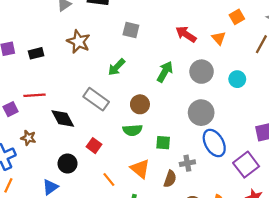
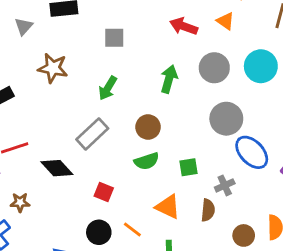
cyan circle: (237, 79) -> (261, 66), size x1.5
gray rectangle: (96, 99) -> (92, 134), turned -65
black circle: (67, 164) -> (99, 232), moved

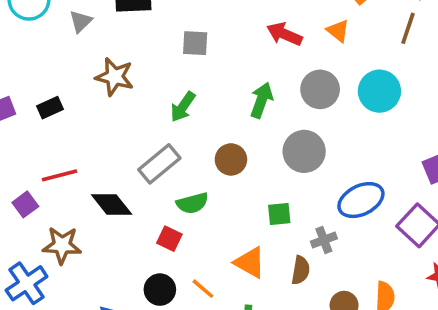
gray circle: (226, 119) -> (304, 151), moved
blue ellipse: (252, 152) -> (361, 200), turned -76
green semicircle: (147, 161) -> (192, 203), moved
brown star: (20, 202) -> (62, 245), size x1.5

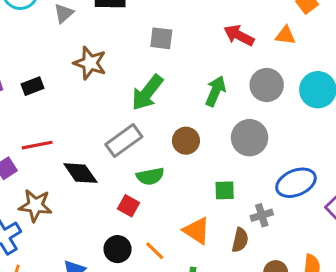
orange triangle: (338, 31) -> (285, 35), turned -35
green arrow: (183, 107) -> (147, 93), size x1.4

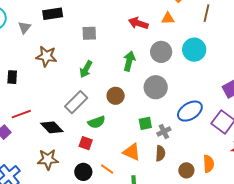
black rectangle: (33, 86) -> (12, 77), turned -56
green arrow: (147, 93) -> (86, 69), size x0.7
brown star: (35, 206) -> (48, 159), moved
gray cross: (262, 215) -> (164, 131), moved

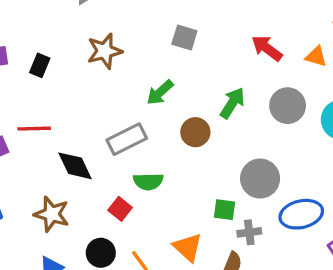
brown star: (46, 56) -> (105, 51), turned 30
gray circle: (156, 87) -> (260, 179), moved
brown circle: (116, 96) -> (195, 132), moved

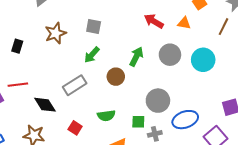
gray square: (184, 38) -> (94, 27), moved
green semicircle: (148, 182) -> (106, 116), moved

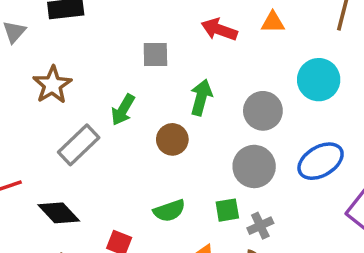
gray square: (94, 27) -> (155, 55), moved
gray circle: (170, 55) -> (263, 111), moved
gray rectangle: (75, 85) -> (79, 145), moved
blue ellipse: (185, 120) -> (321, 161), moved

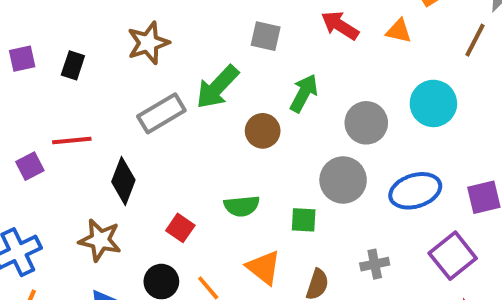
green arrow: (123, 110) -> (217, 87), size x1.4
black diamond: (59, 213) -> (123, 181), turned 51
gray cross: (260, 226) -> (375, 264), moved

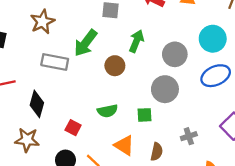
gray rectangle: (161, 113) -> (55, 62), turned 48
blue ellipse: (415, 191) -> (216, 76), moved

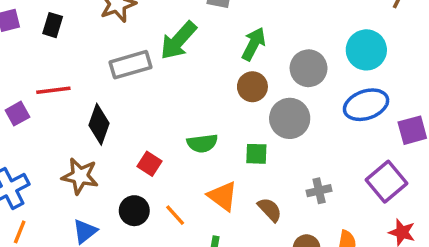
gray rectangle: (55, 62) -> (130, 65), turned -32
brown circle: (115, 66) -> (252, 87), moved
brown semicircle: (157, 152) -> (270, 210), turned -60

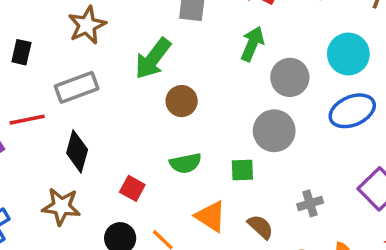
green arrow: (254, 44) -> (252, 44), moved
gray rectangle: (130, 65) -> (77, 87), moved
brown circle: (252, 87) -> (182, 101), moved

